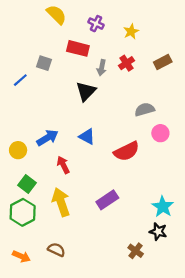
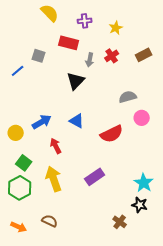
purple cross: (96, 24) -> (85, 21), turned -32

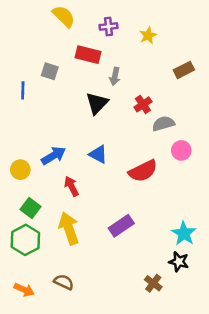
red cross: (112, 56) -> (143, 104), moved
blue line: (18, 71) -> (23, 90), turned -48

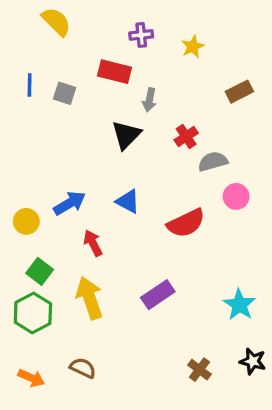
yellow semicircle: (64, 16) -> (56, 22), moved
blue line: (23, 90) -> (30, 85), moved
black star: (179, 262) -> (253, 361), moved

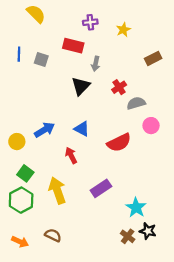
red arrow: (93, 243) -> (71, 155), moved
cyan star: (239, 305) -> (136, 208), moved
black star: (253, 361) -> (148, 231), moved

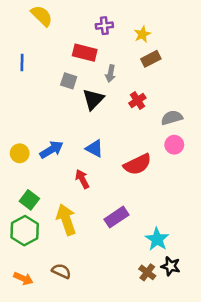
brown rectangle: (153, 58) -> (151, 59), moved
gray square: (41, 59) -> (69, 81), moved
gray semicircle: (136, 103) -> (172, 118), moved
yellow circle: (17, 142) -> (20, 153), moved

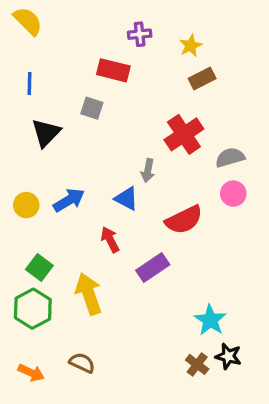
yellow semicircle: (42, 16) -> (28, 21), moved
gray arrow: (110, 74) -> (148, 171), moved
black triangle: (93, 99) -> (46, 133), moved
red cross: (137, 101) -> (184, 134), size x1.6
purple rectangle: (117, 217) -> (153, 268), moved

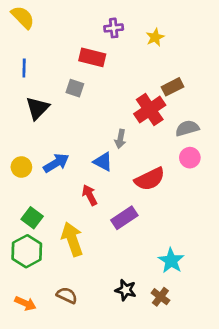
brown rectangle: (202, 79) -> (172, 87), moved
black star: (228, 356) -> (126, 290), moved

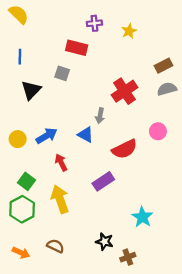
brown rectangle: (172, 87) -> (163, 66), moved
gray semicircle: (187, 128) -> (167, 89), moved
red arrow: (90, 195) -> (61, 162), moved
brown cross: (160, 297) -> (128, 257), moved, turned 32

